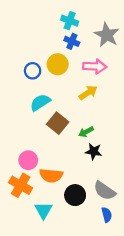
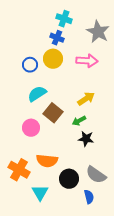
blue cross: (72, 41) -> (57, 38), moved
yellow arrow: (88, 93) -> (86, 99), moved
pink circle: (28, 160) -> (31, 128), moved
blue semicircle: (107, 215) -> (89, 197), moved

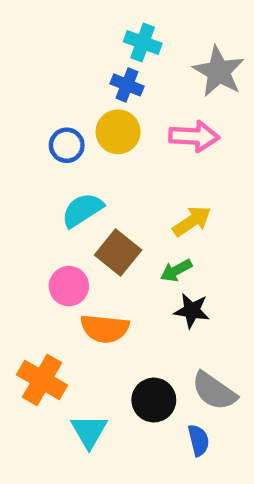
orange semicircle: (47, 161) -> (105, 329), moved

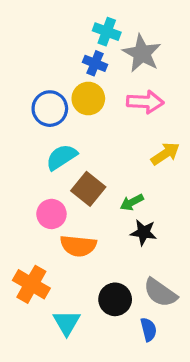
gray star: (219, 72) -> (142, 53), moved
blue circle: (67, 145) -> (50, 109), size x1.4
yellow arrow: (192, 221) -> (165, 154), moved

